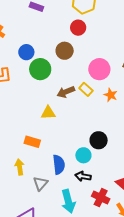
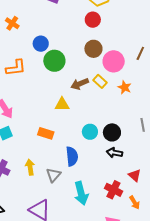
brown circle: (65, 51) -> (93, 49), moved
cyan circle: (83, 155) -> (90, 132), moved
yellow arrow: (20, 167) -> (30, 167), moved
black arrow: (83, 176) -> (114, 153), moved

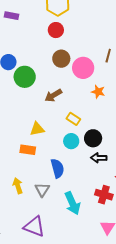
yellow rectangle: (100, 81) -> (73, 119), moved
yellow triangle: (62, 104) -> (37, 129), moved

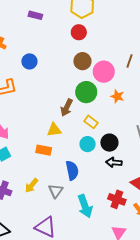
green circle: (25, 77) -> (86, 92), moved
brown arrow: (53, 95) -> (67, 108), moved, turned -36
yellow arrow: (18, 186) -> (32, 185), turned -126

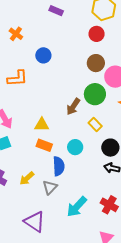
yellow triangle: (54, 130) -> (42, 125), moved
cyan circle: (88, 144) -> (75, 147), moved
blue semicircle: (72, 170) -> (59, 166), moved
cyan arrow: (85, 206) -> (77, 207), turned 55

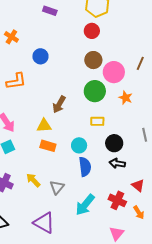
brown arrow: (73, 107) -> (59, 104), moved
yellow rectangle: (95, 124) -> (97, 121), turned -40
blue semicircle: (59, 166) -> (85, 167), moved
yellow arrow: (27, 178) -> (33, 180), turned 91

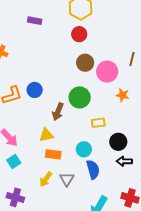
blue circle: (40, 56) -> (35, 90), moved
green circle: (95, 91) -> (80, 97), moved
yellow arrow: (33, 180) -> (46, 179), moved, turned -91
gray triangle: (57, 187) -> (67, 179), moved

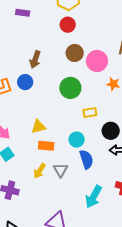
brown arrow: (58, 112) -> (35, 59), moved

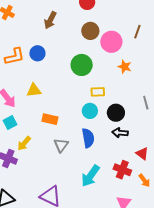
brown arrow: (35, 59) -> (50, 20), moved
yellow triangle: (38, 127) -> (34, 90), moved
cyan circle: (77, 140) -> (90, 111), moved
yellow arrow: (40, 171) -> (24, 143), moved

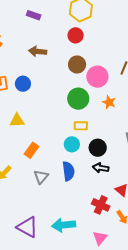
brown arrow: (50, 20) -> (38, 51), turned 66
green circle: (82, 65) -> (78, 99), moved
orange rectangle: (50, 119) -> (31, 150), turned -70
cyan arrow: (90, 176) -> (64, 225), moved, turned 45

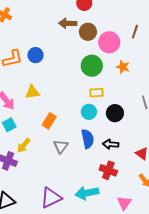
brown arrow: (38, 51) -> (68, 23), moved
black arrow: (101, 168) -> (111, 144), moved
red cross: (101, 205) -> (108, 170), moved
purple triangle: (27, 227) -> (51, 198), turned -50

